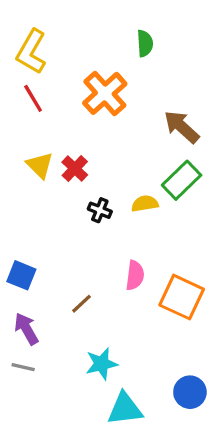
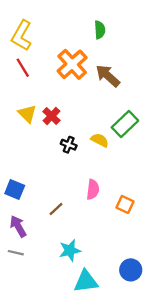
brown arrow: (182, 127) -> (108, 76), moved
yellow semicircle: (145, 204) -> (100, 140), turned 36
orange square: (182, 297) -> (125, 204), size x0.6

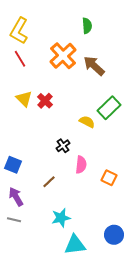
black cross: (69, 145) -> (63, 146), moved, turned 32

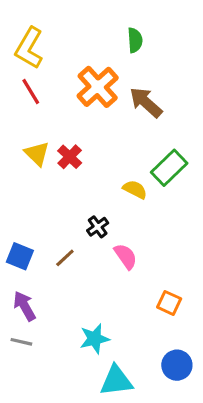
pink semicircle: (81, 165) -> (126, 256), turned -42
orange square: (109, 178) -> (169, 303), moved
brown line: (49, 182) -> (65, 258), moved

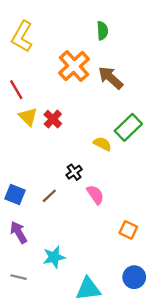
red line: (31, 92) -> (16, 90), moved
cyan star: (95, 339) -> (54, 257), moved
gray line: (21, 342) -> (19, 277), moved

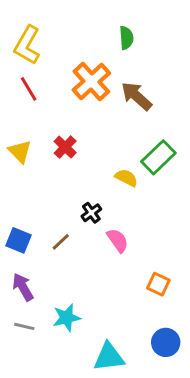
red line: (16, 90) -> (29, 89), moved
yellow triangle: (28, 117) -> (20, 151), moved
gray line: (19, 277) -> (24, 326), moved

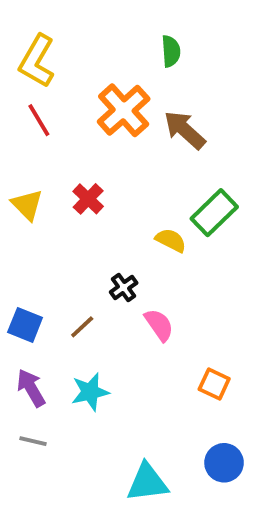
cyan star: (67, 318) -> (90, 392), moved

